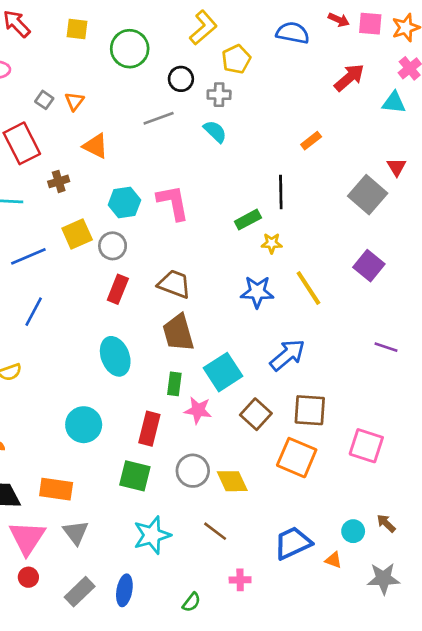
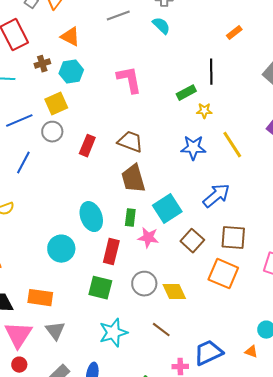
cyan hexagon: (124, 202) -> (71, 72), moved
gray circle: (113, 246) -> (52, 132), moved
cyan ellipse: (115, 356) -> (91, 217), moved
blue trapezoid: (293, 543) -> (208, 353), moved

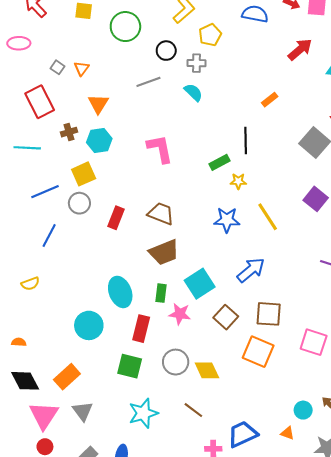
orange triangle: (70, 37) -> (98, 104), turned 35
brown trapezoid: (133, 179) -> (164, 252), turned -96
orange rectangle: (40, 298) -> (67, 377), turned -50

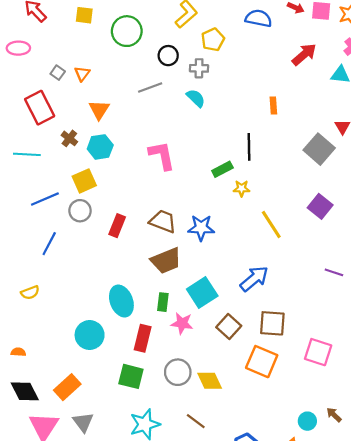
orange rectangle: (270, 100) -> (273, 105), turned -56
brown cross: (69, 132) -> (69, 138), turned -35
blue star: (227, 220) -> (201, 228), moved

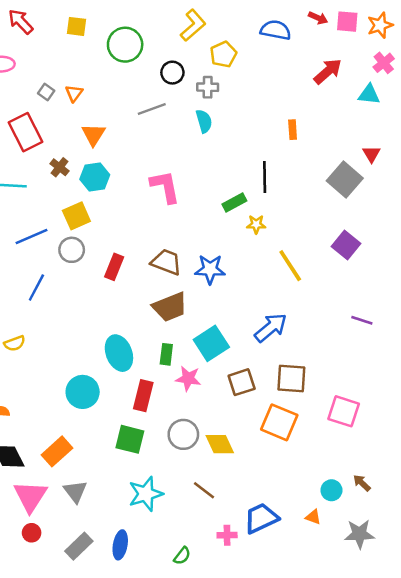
cyan semicircle: (196, 98) -> (204, 121), turned 30
brown square: (229, 327) -> (242, 382), turned 30

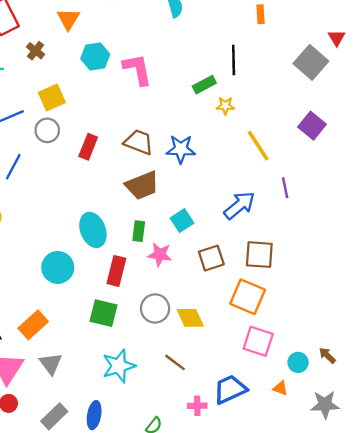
cyan hexagon: (95, 177) -> (95, 56), moved
purple line: (362, 320) -> (285, 188), moved, turned 60
cyan square: (211, 343) -> (182, 221), size x0.7
pink square: (344, 411) -> (258, 341), moved

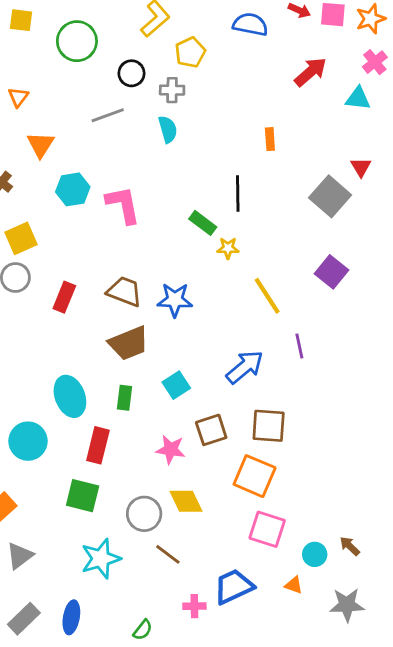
green rectangle: (204, 85) -> (203, 223), turned 65
pink star: (160, 255) -> (171, 450), moved
gray circle: (155, 308) -> (144, 514), moved
gray triangle: (51, 364) -> (20, 556), turned 30

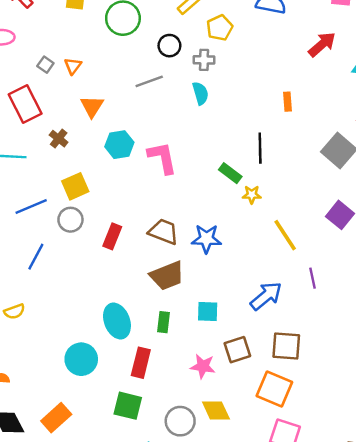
cyan square: (176, 385) -> (208, 311), turned 35

